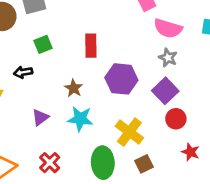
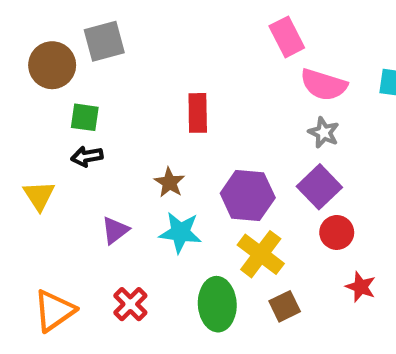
green square: (43, 44) -> (85, 117), moved, turned 30
purple hexagon: (121, 79) -> (248, 196), moved

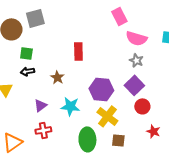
brown star: (169, 182) -> (57, 77), moved
red cross: (130, 304) -> (43, 130), moved, turned 35
brown square: (285, 306) -> (118, 140), turned 32

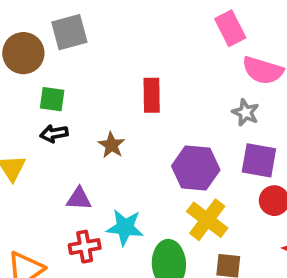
gray star: (136, 60) -> (246, 112), moved
purple square: (134, 85) -> (259, 160), turned -36
purple triangle: (40, 105) -> (79, 199), turned 40
cyan star: (70, 106) -> (125, 227), moved

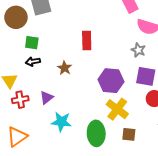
purple triangle: (79, 199) -> (47, 98), turned -40
cyan star: (125, 227) -> (61, 122), moved
red cross: (85, 247) -> (20, 100), moved

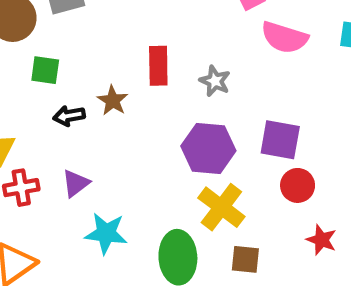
gray star: (138, 50) -> (215, 81), moved
black arrow: (33, 62) -> (69, 116), moved
brown star: (65, 68) -> (113, 101), moved

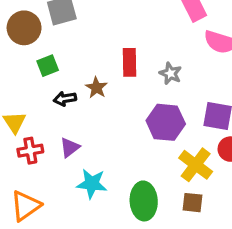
green square: (45, 70) -> (48, 66), turned -30
yellow cross: (221, 207) -> (196, 165), moved

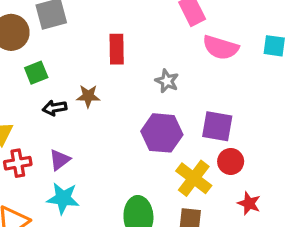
red rectangle: (130, 62) -> (117, 49), moved
brown star: (96, 88) -> (88, 96), turned -30
cyan star: (92, 184) -> (63, 198), moved

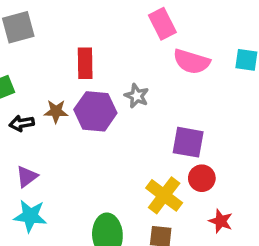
purple hexagon: (162, 133) -> (95, 111), moved

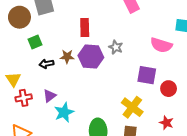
pink semicircle: (192, 62) -> (161, 45), moved
red circle: (202, 178) -> (169, 89), moved
cyan star: (30, 216) -> (64, 112), moved, turned -30

